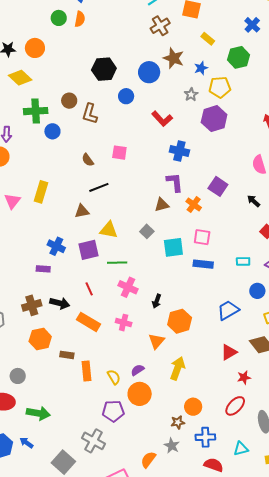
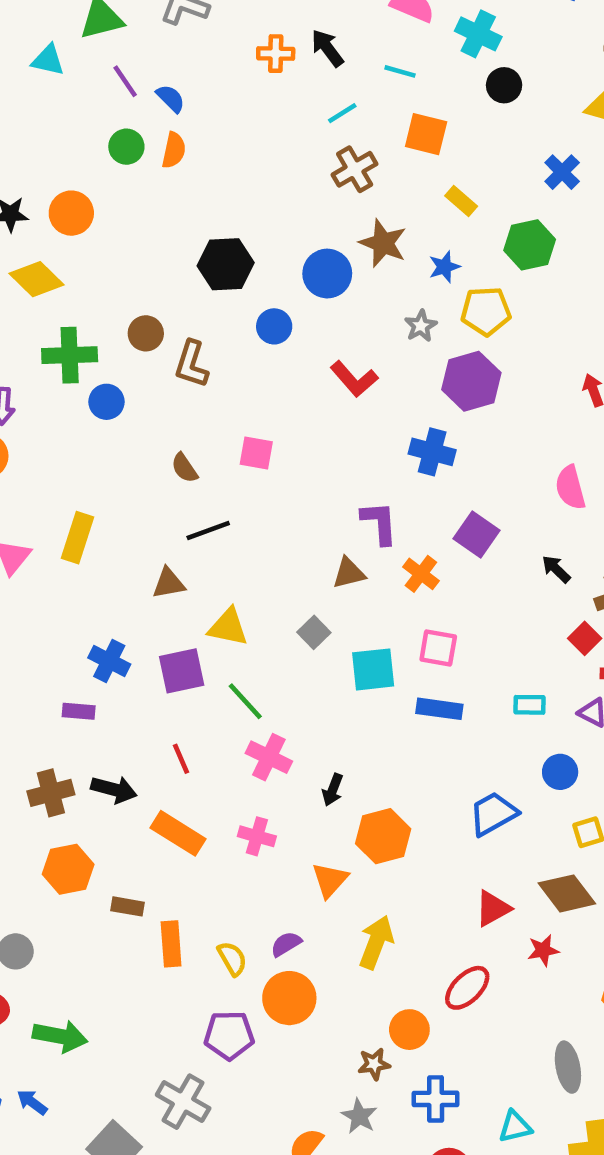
blue cross: (179, 151) -> (432, 452), moved
green line: (117, 263) -> (245, 701), turned 48
red star: (244, 378) -> (543, 950), moved
red ellipse: (235, 406) -> (467, 988), moved

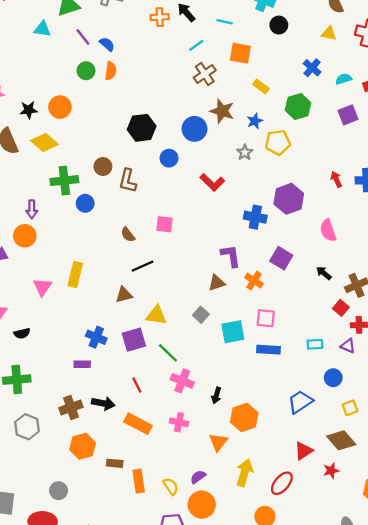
purple hexagon: (471, 381) -> (289, 199), moved
red ellipse: (467, 988) -> (282, 483), moved

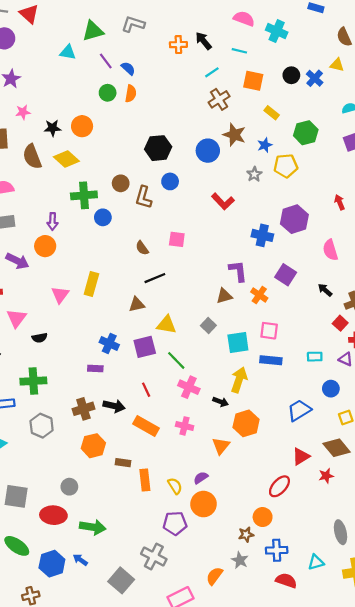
black circle: (279, 25) -> (291, 75), moved
blue cross: (312, 68) -> (315, 78), moved
blue circle: (169, 158) -> (170, 181), moved
black arrow: (216, 395) -> (221, 402), turned -88
yellow arrow: (245, 473) -> (239, 380), moved

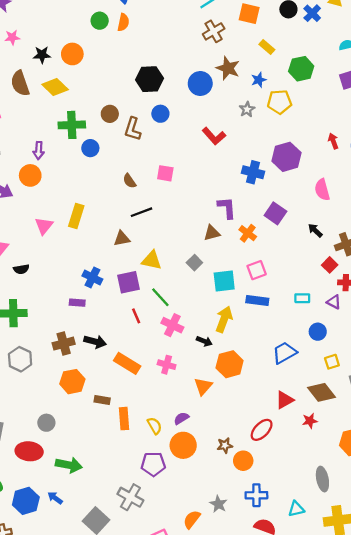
pink square: (269, 331) -> (257, 270), turned -30
red line: (146, 390) -> (136, 316), moved
brown star: (246, 534) -> (225, 445), moved

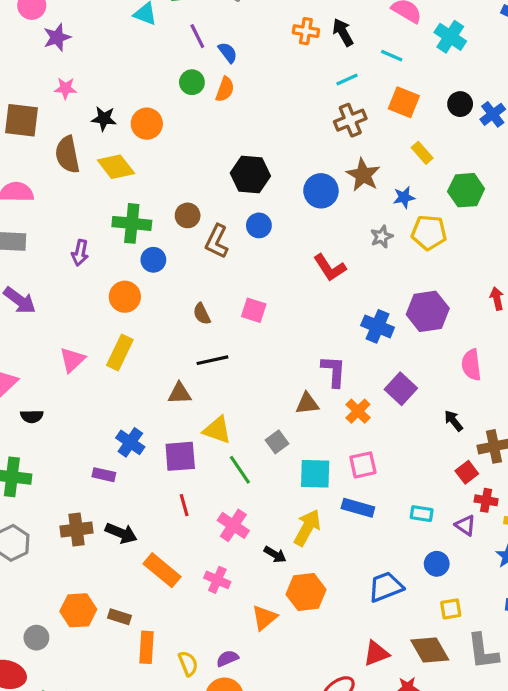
orange circle: (30, 175) -> (125, 297), moved
green line: (160, 297) -> (240, 470), moved
orange hexagon: (72, 382) -> (78, 610), moved

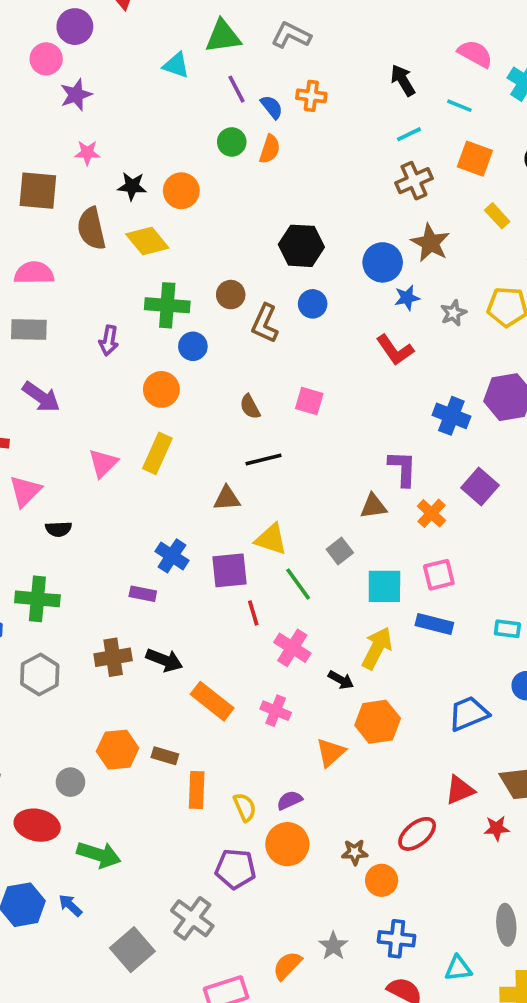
orange cross: (306, 31) -> (311, 96), moved
blue star: (404, 197) -> (407, 298), moved
red line: (184, 505) -> (253, 613), moved

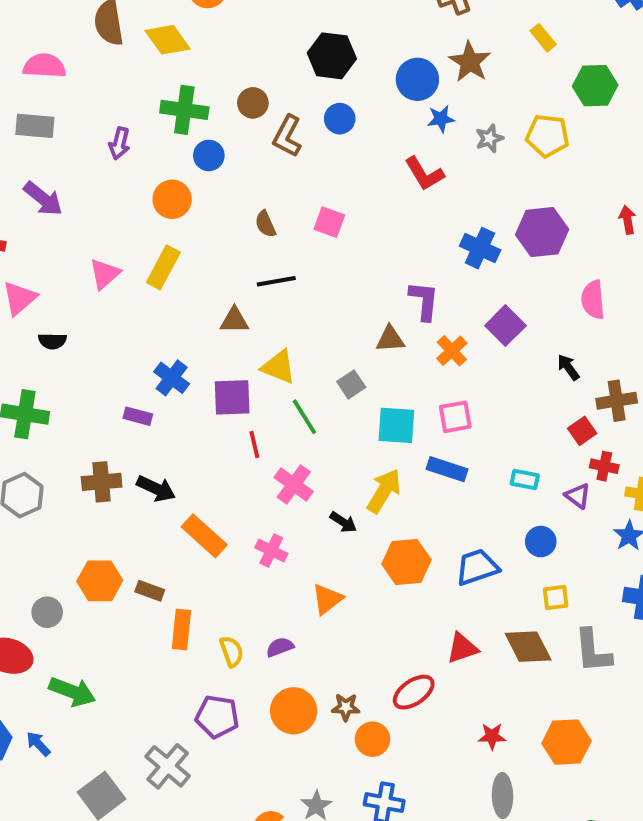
orange hexagon: (378, 722) -> (406, 562), moved
red star: (497, 828) -> (492, 736), moved
orange circle: (287, 844) -> (294, 711), moved

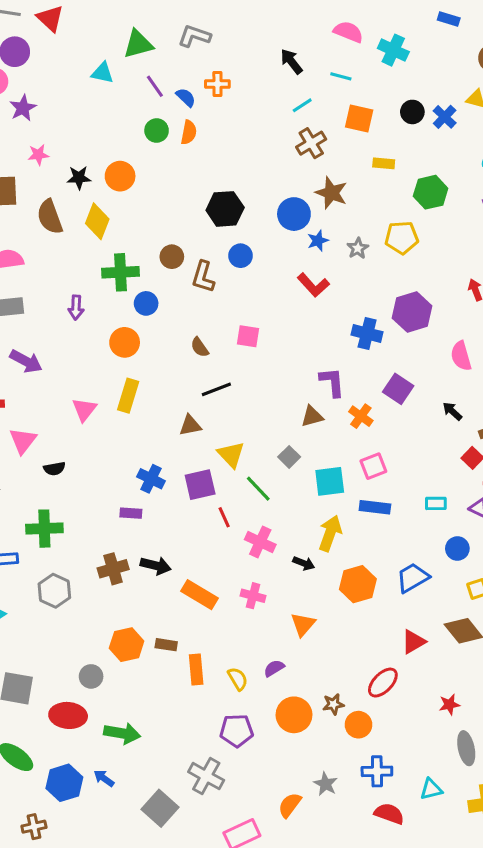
yellow rectangle: (543, 38) -> (384, 163), turned -35
yellow diamond: (168, 40) -> (97, 221), turned 68
yellow triangle: (279, 367) -> (231, 455), turned 36

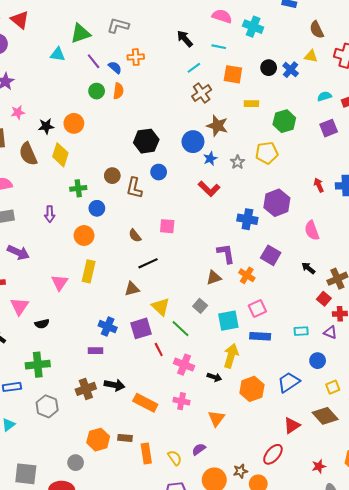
green cross: (121, 272) -> (78, 188), size x0.7

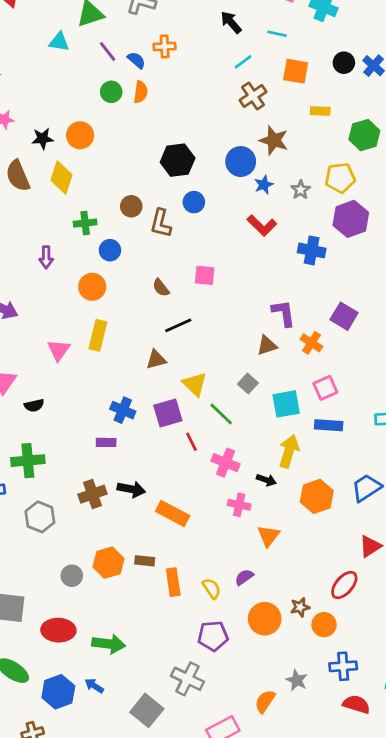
purple hexagon: (277, 203) -> (351, 219), moved
blue cross: (247, 219) -> (312, 250), moved
pink cross: (182, 401) -> (239, 505), moved
gray circle: (76, 463) -> (72, 576), moved

